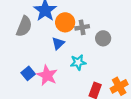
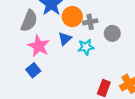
cyan star: (78, 62) -> (86, 47), moved
pink star: (47, 75) -> (39, 46), moved

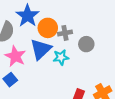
blue triangle: (65, 39) -> (41, 49), size x1.6

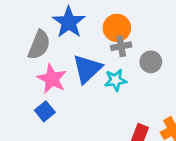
orange circle: (48, 28) -> (117, 28), moved

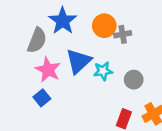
gray cross: (121, 46) -> (123, 34), moved
gray circle: (151, 62) -> (134, 80), moved

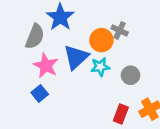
orange circle: (104, 26) -> (101, 40), moved
gray cross: (123, 34) -> (120, 30), turned 35

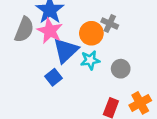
pink star: (46, 66) -> (50, 31), moved
blue square: (40, 93) -> (54, 77), moved

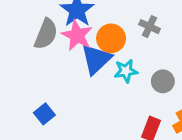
orange circle: (91, 33) -> (111, 38), moved
blue square: (54, 77) -> (44, 114), moved

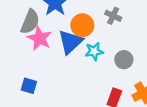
pink star: (77, 35) -> (40, 38), moved
blue square: (44, 114) -> (29, 86), turned -35

